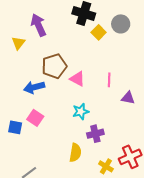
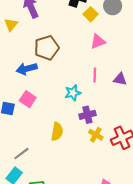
pink triangle: (77, 79) -> (98, 41), moved, turned -49
pink line: (109, 80) -> (95, 75), moved
yellow semicircle: (75, 153) -> (57, 132), moved
yellow cross: (106, 166) -> (96, 135), moved

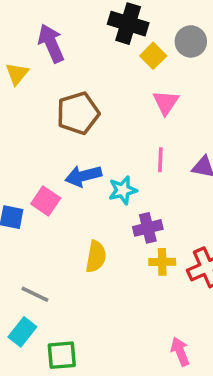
pink triangle: (98, 41) -> (166, 102), turned -35
blue arrow: (27, 69) -> (83, 176), moved
yellow cross: (96, 135) -> (162, 262), turned -32
gray line: (21, 154) -> (35, 294), turned 63

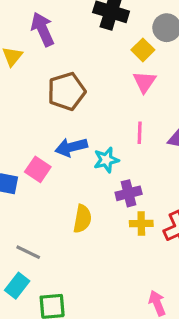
yellow square: (153, 56) -> (143, 50), moved

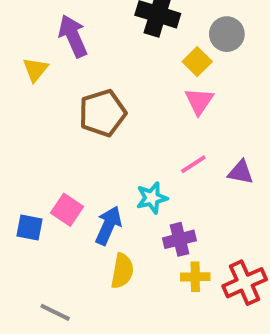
pink line: (140, 133) -> (193, 164), turned 55
blue arrow: (71, 147) -> (108, 225), moved, turned 128

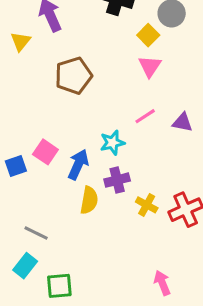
blue square: (29, 227) -> (16, 166), turned -30
purple cross: (179, 239) -> (117, 180), moved
yellow cross: (195, 277) -> (147, 205), turned 30

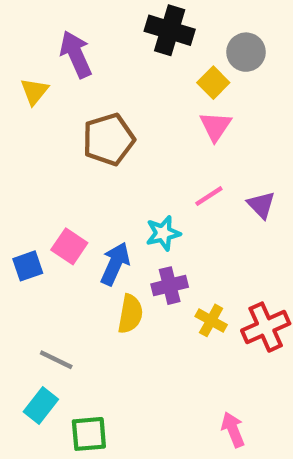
purple triangle: (182, 122) -> (261, 205), turned 35

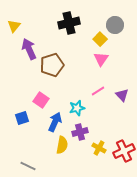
black cross: (170, 30) -> (69, 23), moved, turned -30
purple arrow: (76, 54) -> (29, 49), moved
yellow triangle: (34, 91) -> (14, 26), moved
pink square: (69, 246) -> (41, 100), moved
blue square: (28, 266) -> (22, 118), moved

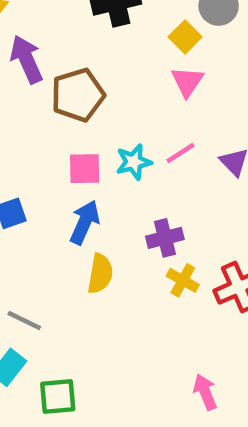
pink square: (41, 100) -> (85, 169), moved, turned -35
cyan star: (77, 108) -> (134, 162), moved
purple cross: (80, 132) -> (165, 238), moved

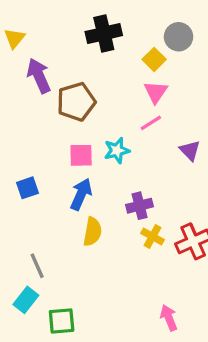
pink line: (181, 153) -> (151, 123), moved
gray line: (24, 321) -> (37, 266), turned 40

